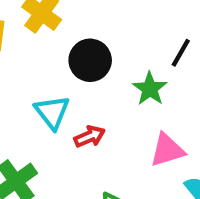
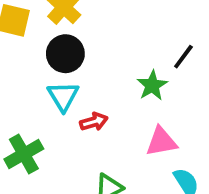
black circle: (90, 60) -> (65, 54), moved

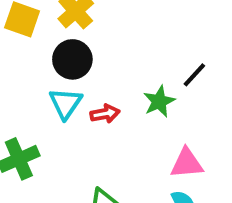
red arrow: (94, 122) -> (105, 114), moved
pink triangle: (161, 142) -> (187, 163), moved

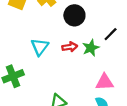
black circle: (72, 59) -> (74, 15), moved
red arrow: (105, 114) -> (70, 47), moved

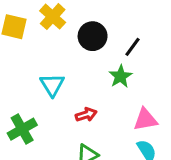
black line: (111, 34) -> (133, 47), moved
red arrow: (70, 47) -> (86, 115), moved

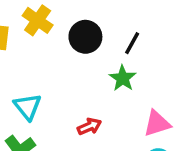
cyan triangle: (52, 85) -> (27, 107), moved

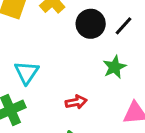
black line: (132, 43) -> (124, 26), moved

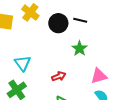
black line: (124, 26) -> (80, 20), turned 72

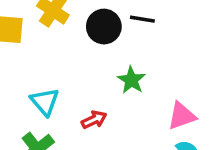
green star: (80, 48) -> (131, 80), moved
red arrow: (59, 76) -> (94, 120), moved

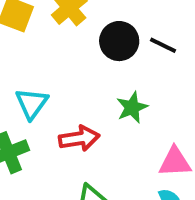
red arrow: (94, 120) -> (79, 138), size x1.4

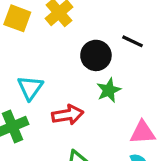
black circle: (119, 41) -> (96, 55), moved

